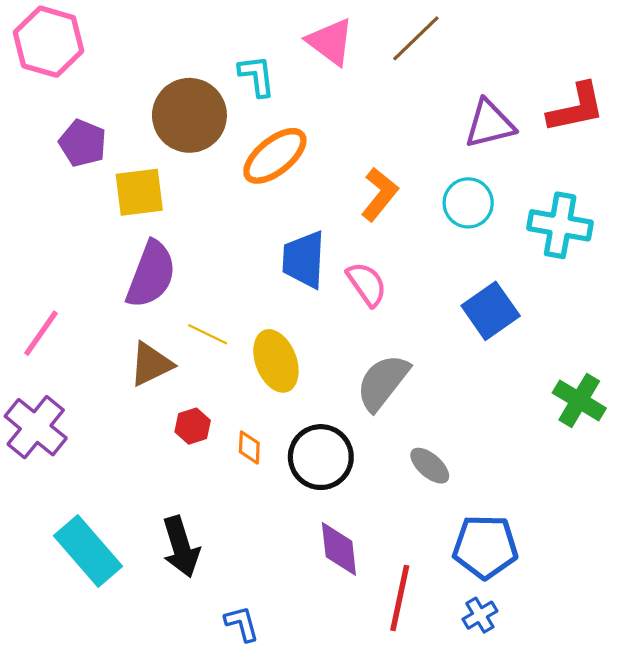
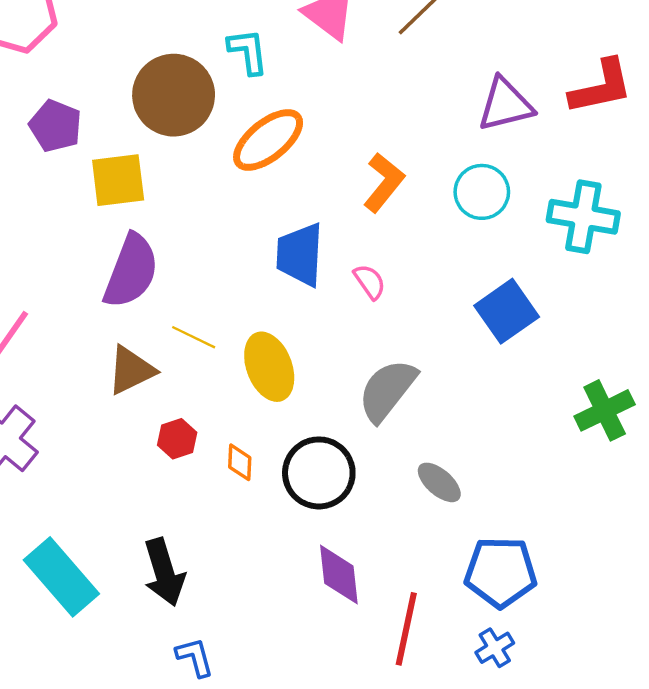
pink semicircle: (367, 284) -> (370, 282), size x0.7
green cross: (579, 400) -> (605, 410), turned 33
blue L-shape: (242, 624) -> (195, 657), moved

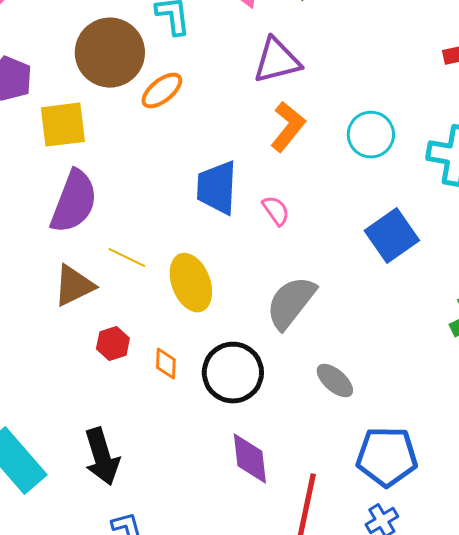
purple triangle: (505, 105) -> (277, 61), moved
orange ellipse: (268, 140) -> (162, 91), moved, size x0.7

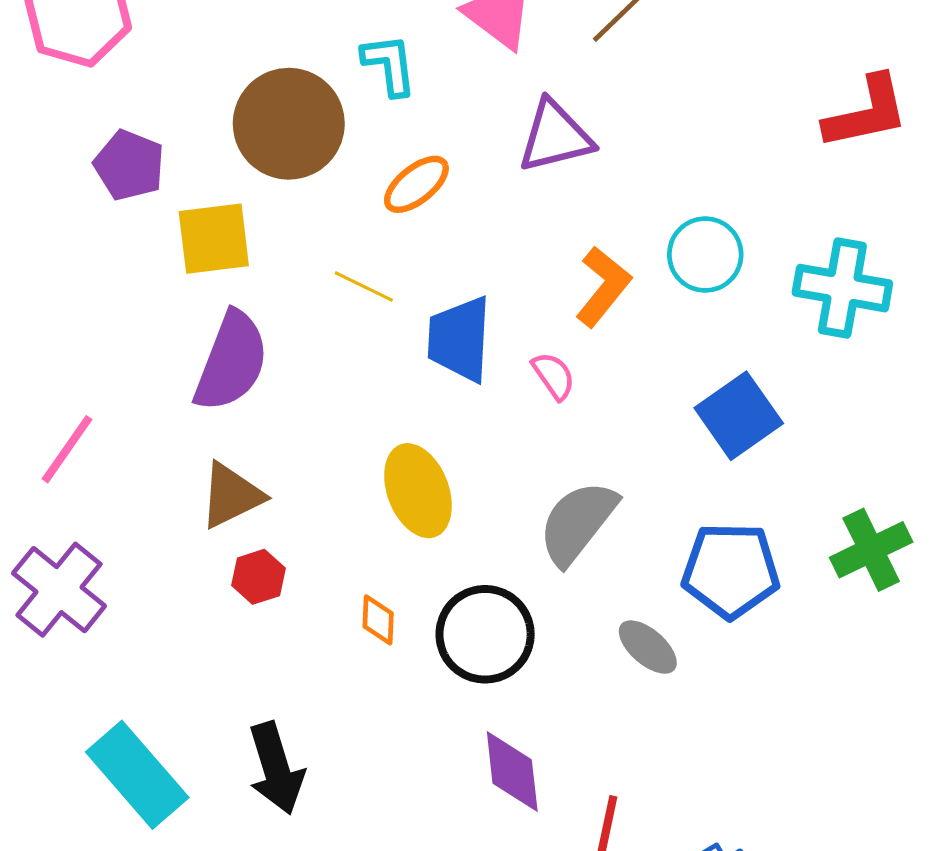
orange ellipse: (162, 91) -> (416, 184), moved
orange L-shape: (288, 127) -> (603, 286), moved
yellow line: (127, 258) -> (364, 286), moved
red hexagon: (113, 344) -> (258, 577), moved
blue pentagon: (387, 457) -> (731, 570), moved

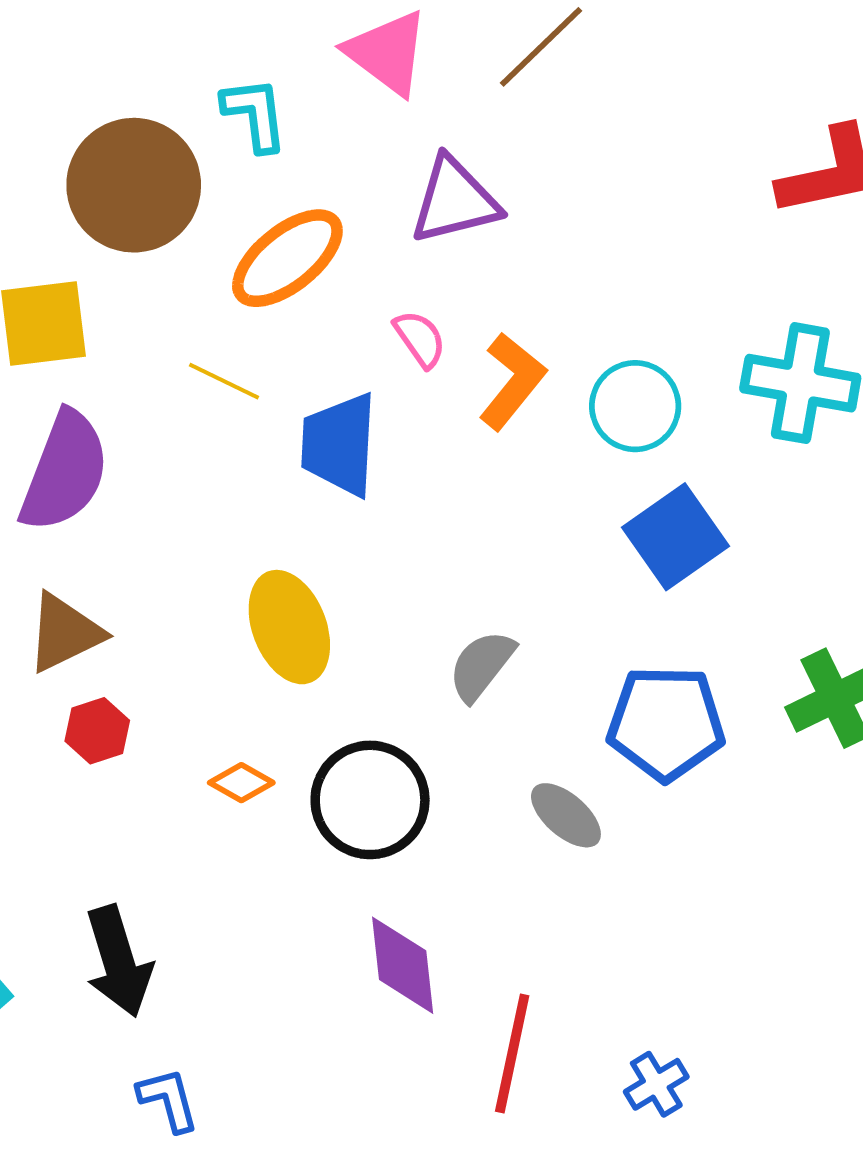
orange ellipse: (416, 184) -> (287, 258), size x1.4
cyan circle: (705, 255) -> (635, 406), moved
pink semicircle: (554, 376) -> (420, 339), moved
gray semicircle: (578, 523) -> (481, 665), size x0.7
orange diamond: (378, 620) -> (241, 783), turned -63

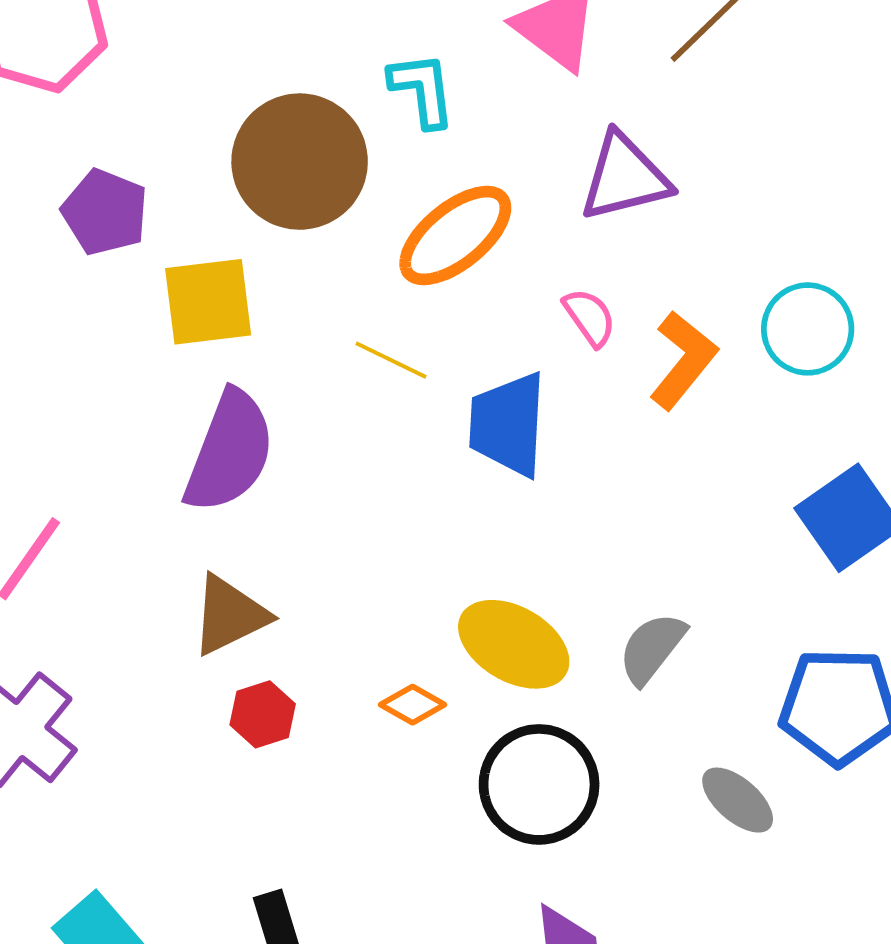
cyan circle: (635, 406) -> (808, 329), moved
yellow ellipse: (289, 627) -> (514, 644), moved, turned -39
orange diamond: (241, 783) -> (413, 705), moved

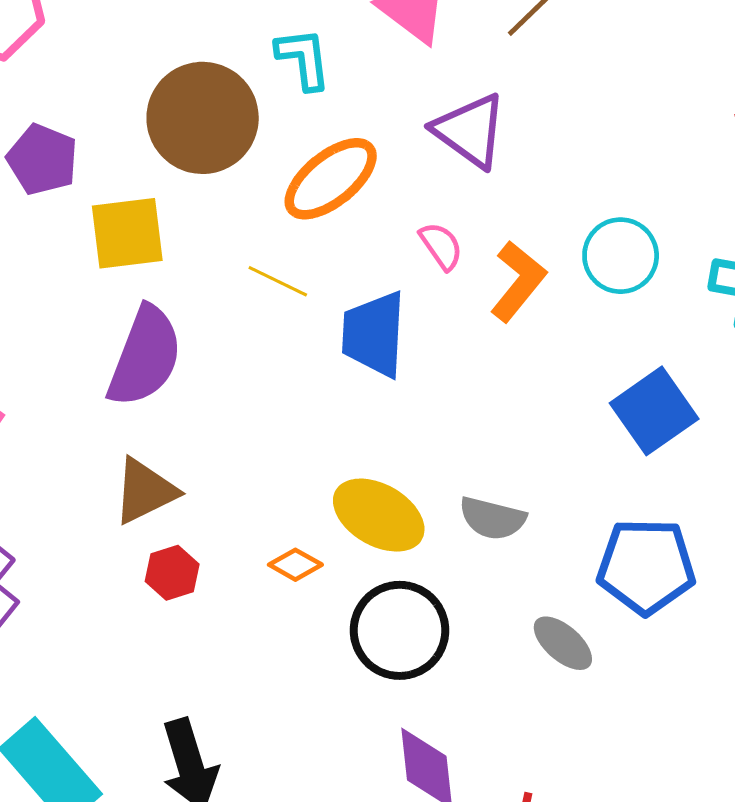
purple triangle: (625, 177) -> (470, 131), turned 50
gray semicircle: (652, 648) -> (492, 518), turned -114

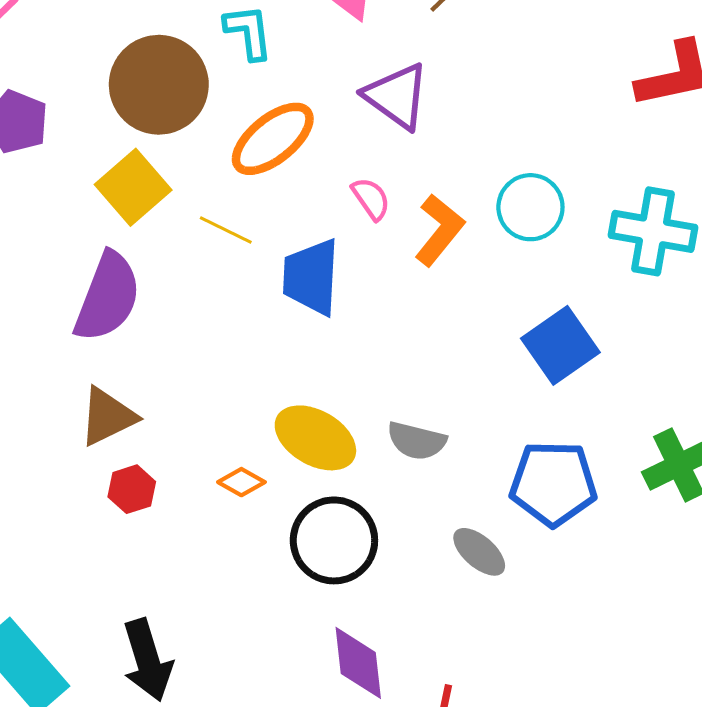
yellow square: (127, 233) -> (133, 187), moved, turned -34

